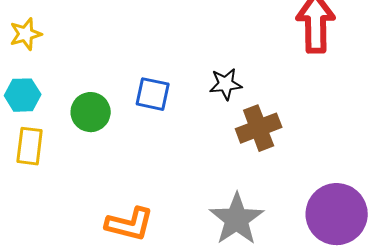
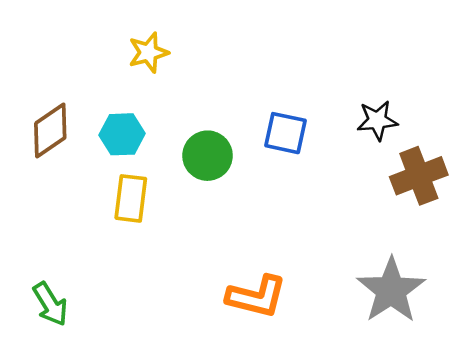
yellow star: (26, 34) -> (148, 53), moved

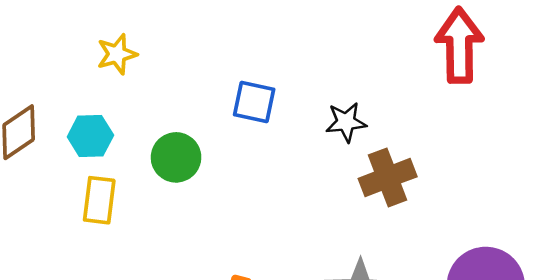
blue square: (285, 133) -> (254, 102), moved

